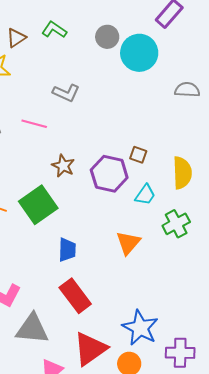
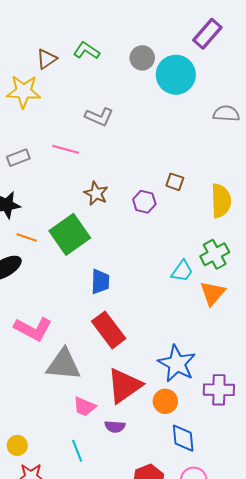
purple hexagon: (109, 174) -> (144, 202), size x0.6
cyan trapezoid: (145, 195) -> (182, 271), moved
orange triangle: (128, 243) -> (213, 293), moved

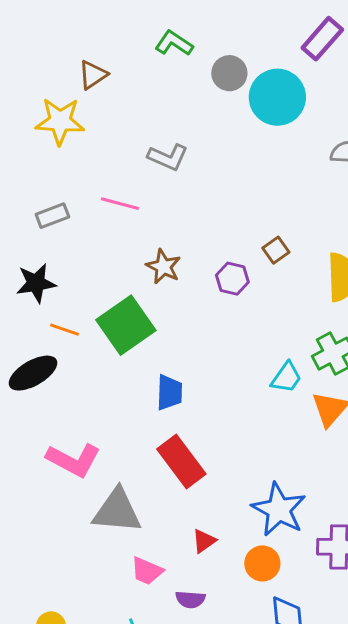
green L-shape: (87, 51) -> (174, 43), moved
brown square: (175, 182) -> (276, 250), turned 36
red triangle: (124, 386) -> (204, 541), size x0.5

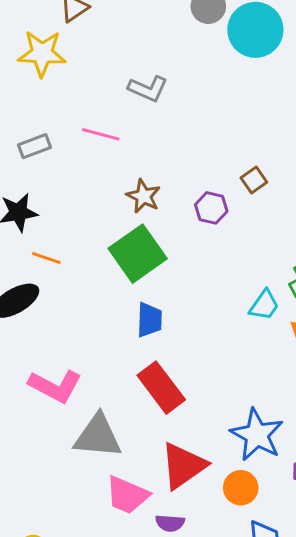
green square: (126, 325) -> (138, 254), moved
red triangle: (204, 541) -> (183, 466), size x2.0
pink trapezoid: (147, 571) -> (127, 495), size x1.4

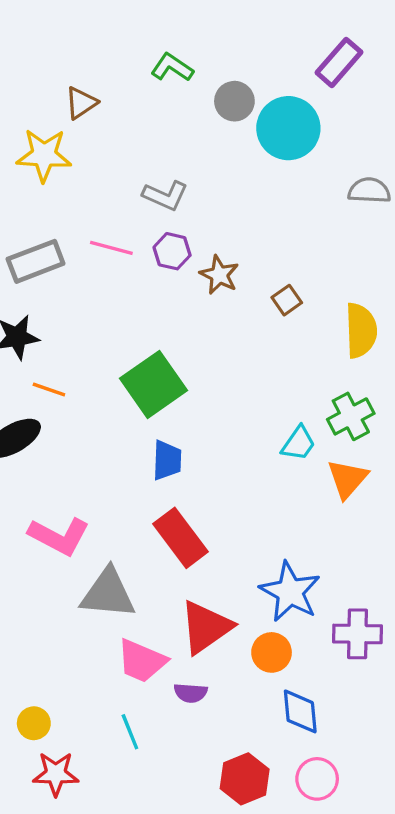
gray rectangle: (35, 146) -> (36, 261), size x1.5
brown star: (144, 196) -> (219, 275), moved
purple hexagon: (211, 208) -> (172, 251), moved

